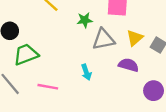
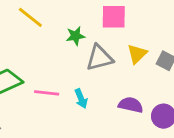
purple semicircle: (129, 65) -> (131, 105), moved
pink line: (48, 87) -> (47, 93), moved

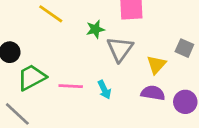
yellow triangle: (137, 54) -> (156, 65), moved
gray triangle: (99, 58) -> (120, 49), turned -36

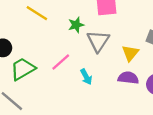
pink line: (71, 86) -> (61, 62), moved, turned -42

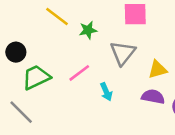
green star: (76, 25) -> (88, 30), moved
yellow triangle: (130, 53) -> (158, 69), turned 30

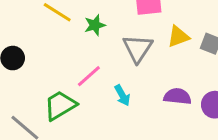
yellow triangle: (158, 69) -> (178, 37), moved
green trapezoid: (36, 77) -> (60, 105), moved

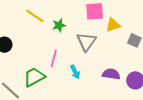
yellow triangle: (178, 37) -> (113, 25), moved
pink line: (89, 76) -> (54, 58), turned -36

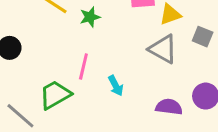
gray triangle: (86, 42) -> (163, 49), moved, turned -35
purple semicircle: (111, 74) -> (169, 107), moved

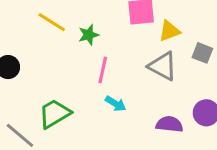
pink line: (83, 66) -> (103, 70), moved
cyan arrow: (116, 86) -> (116, 104), turned -30

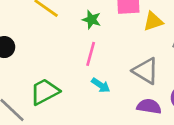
green star: (89, 35) -> (91, 20), moved, turned 30
gray triangle: (163, 66) -> (146, 71), moved

